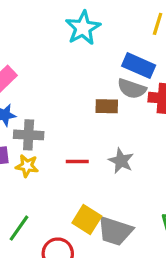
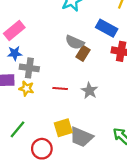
gray semicircle: (132, 89) -> (75, 42), moved
brown rectangle: (107, 106) -> (83, 53), turned -64
yellow square: (87, 220) -> (63, 128), turned 36

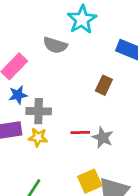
gray semicircle: (75, 42) -> (55, 45), moved
gray star: (89, 91) -> (103, 138), moved

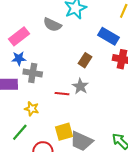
yellow star: (38, 137) -> (32, 109), moved
gray star: (103, 138) -> (80, 86), moved

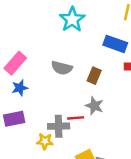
gray semicircle: (52, 25) -> (62, 68), moved
gray cross: (33, 73) -> (59, 126), moved

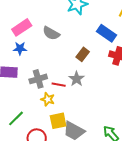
gray semicircle: (62, 68) -> (51, 33), moved
gray cross: (59, 126) -> (38, 79), moved, turned -30
yellow star: (45, 141) -> (48, 99), moved

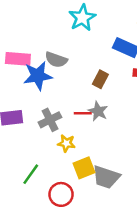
pink rectangle: (22, 27) -> (18, 59), turned 48
blue star: (20, 48) -> (38, 76), moved, size x1.6
red line: (59, 85) -> (83, 113), moved

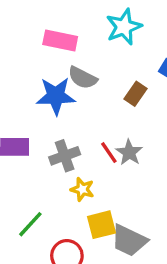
pink rectangle: (18, 59) -> (60, 40), moved
brown rectangle: (100, 79) -> (135, 94), moved
red line: (83, 113) -> (109, 153), turned 48

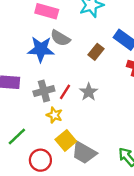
red line: (109, 153) -> (65, 92), moved, turned 63
yellow square: (101, 225) -> (66, 140), turned -30

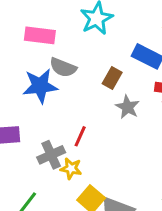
gray cross: (44, 91) -> (51, 155), moved
gray star: (89, 92) -> (128, 107), moved

